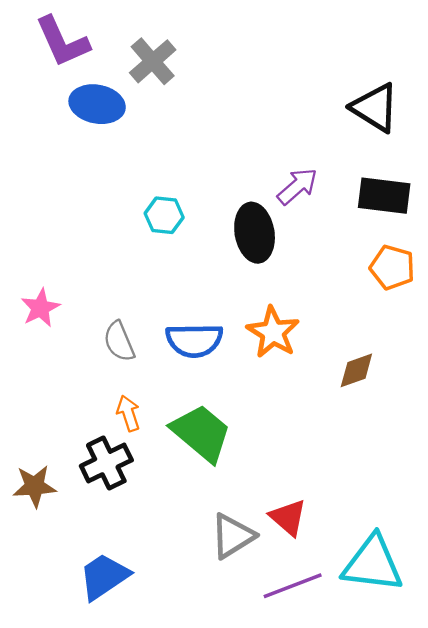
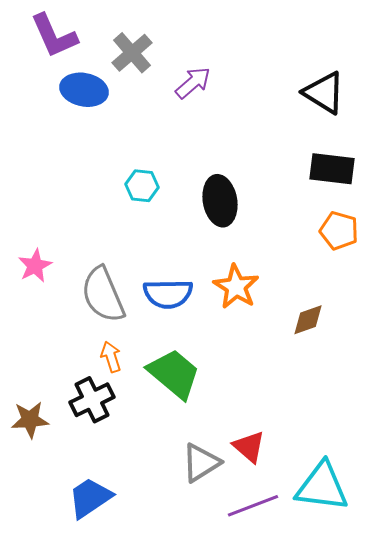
purple arrow: (297, 186) -> (193, 83), moved
gray semicircle: (119, 341) -> (103, 295), size x1.6

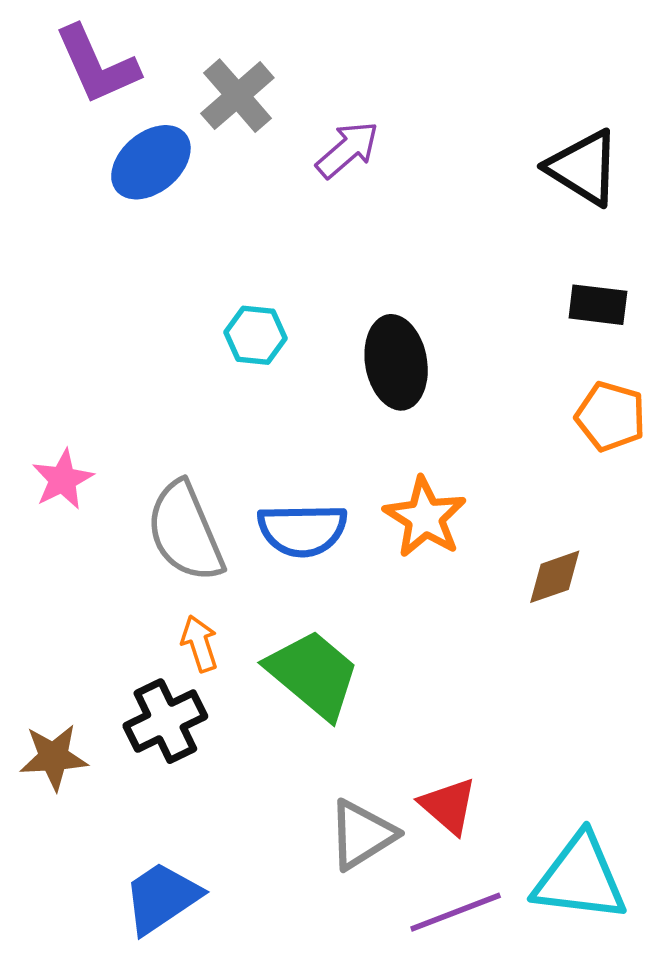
blue ellipse: (84, 90) -> (151, 162), turned -51
black rectangle: (332, 169) -> (598, 305), size x0.7

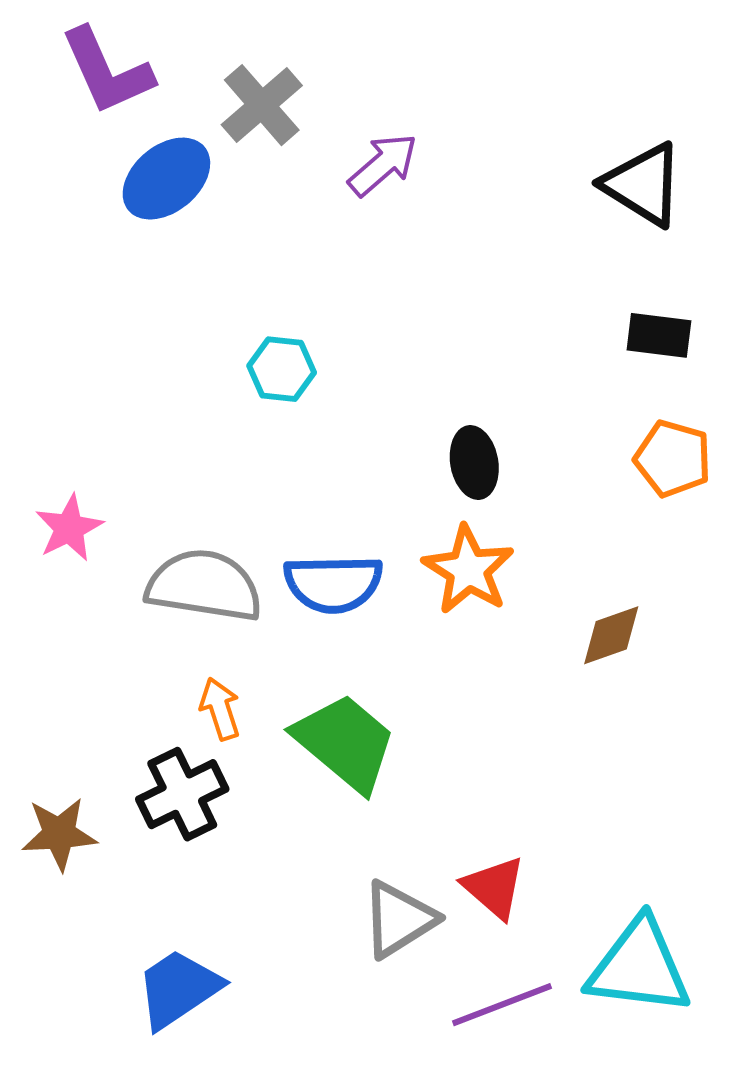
black ellipse: (396, 362) -> (474, 463), moved, size x0.7
gray semicircle: (185, 532) -> (204, 586), turned 122

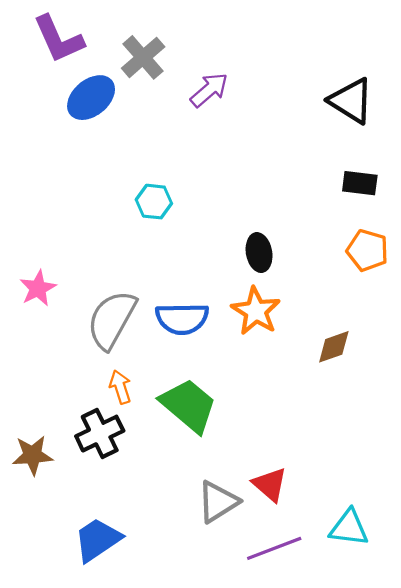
gray semicircle: (204, 586) -> (112, 320), turned -70
cyan triangle: (639, 967) -> (349, 528), size x0.7

